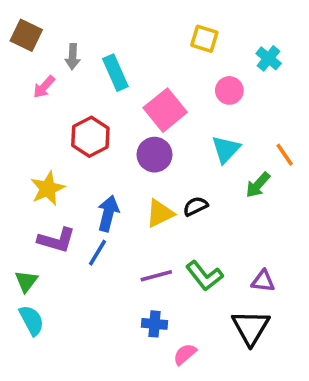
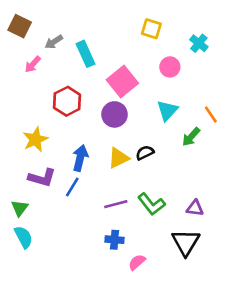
gray arrow: (73, 57) -> (54, 42), turned 54

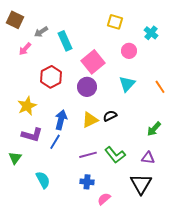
green arrow: (191, 137) -> (154, 129), moved
cyan semicircle: (24, 237) -> (43, 180), moved

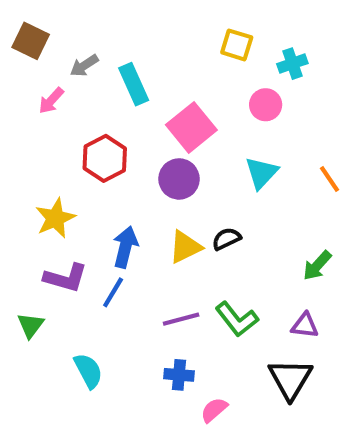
cyan cross: (151, 33) -> (292, 64), moved, turned 32

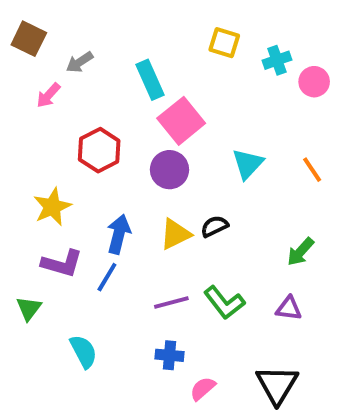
cyan rectangle: (134, 84) -> (150, 80), moved
pink circle: (266, 105) -> (314, 82), moved
black triangle: (290, 379) -> (277, 385), moved

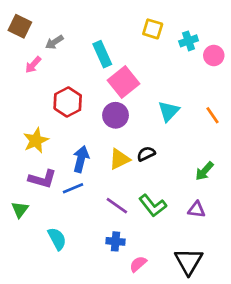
blue line: (107, 277) -> (73, 188), turned 36
purple line: (171, 303) -> (117, 206), turned 50

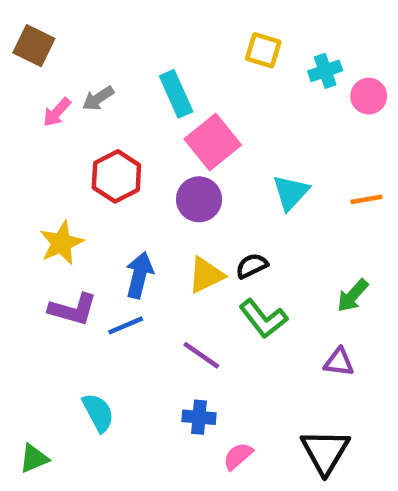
gray arrow: (54, 42) -> (98, 98), moved
orange line: (212, 115) -> (366, 199), turned -66
green L-shape: (153, 206) -> (263, 319), moved
green triangle: (20, 210) -> (34, 458), moved, turned 30

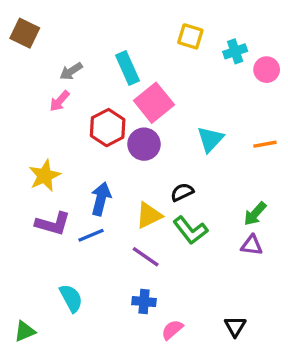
pink arrow: (57, 112) -> (60, 101), moved
red hexagon: (116, 176) -> (108, 128), moved
yellow triangle: (206, 275) -> (149, 215), moved
purple triangle: (339, 362) -> (252, 245), moved
black triangle: (325, 452) -> (235, 326), size x0.6

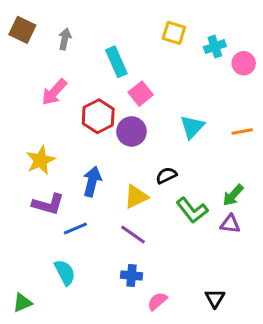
gray arrow: (71, 71) -> (65, 39), moved, turned 135
pink arrow: (60, 101) -> (54, 92), size x1.4
pink square: (154, 103) -> (141, 94), size x0.7
green L-shape: (190, 230) -> (192, 210), moved
blue line: (91, 235) -> (75, 228), moved

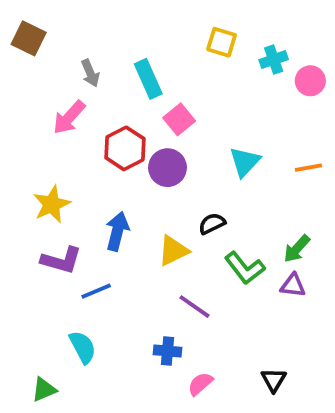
gray arrow: (65, 39) -> (90, 73), moved, turned 145
purple line: (133, 235) -> (195, 307), moved
green triangle: (22, 303) -> (44, 390), moved

